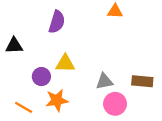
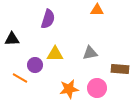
gray triangle: (104, 81) -> (90, 53), moved
orange star: (57, 100) -> (69, 89), moved
orange line: (24, 107) -> (20, 78), moved

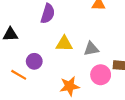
yellow triangle: (55, 54) -> (64, 44), moved
pink circle: (97, 88) -> (101, 75), moved

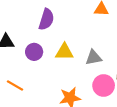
purple circle: (34, 61) -> (34, 52), moved

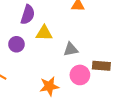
yellow triangle: (64, 52) -> (44, 33), moved

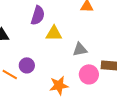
purple circle: (16, 44) -> (27, 65), moved

